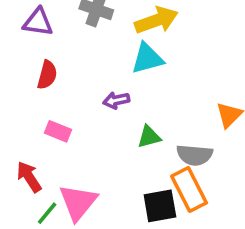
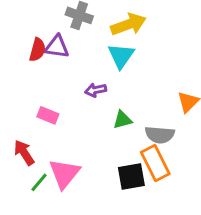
purple triangle: (38, 22) -> (57, 47), moved
cyan triangle: (147, 58) -> (121, 56), turned -40
red semicircle: (47, 75) -> (37, 50), moved

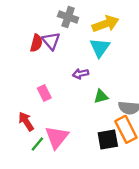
purple triangle: (57, 47) -> (51, 41), turned 42
pink rectangle: (48, 115) -> (44, 93), turned 42

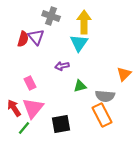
yellow arrow: (106, 24) -> (84, 22), turned -70
pink triangle: (57, 137) -> (33, 108), moved
black square: (108, 140) -> (61, 124), moved

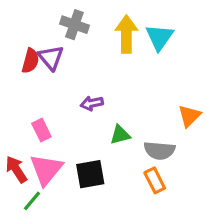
cyan triangle: (79, 43) -> (159, 37), moved
orange rectangle: (102, 115) -> (155, 180), size x0.7
black square: (61, 124) -> (90, 174), moved

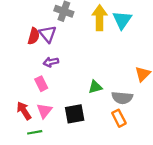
purple arrow: (92, 103) -> (51, 62), moved
pink triangle: (46, 169) -> (44, 111), size x0.7
green line: (32, 201) -> (35, 132), turned 40

